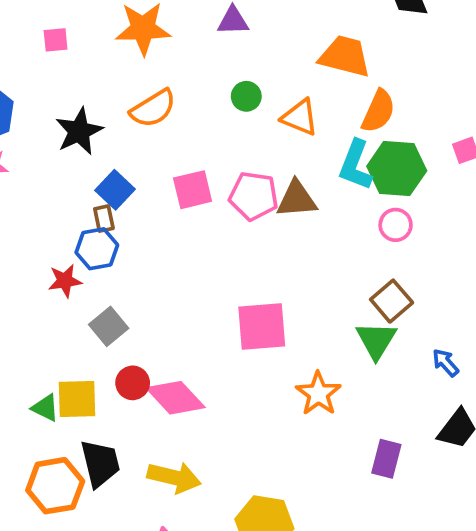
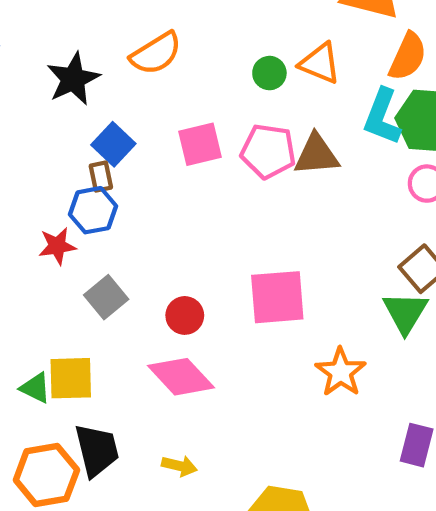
green circle: (246, 96) -> (269, 73), moved
red circle: (133, 383) -> (185, 315), moved
yellow arrow: (174, 477) -> (179, 466), size x0.6

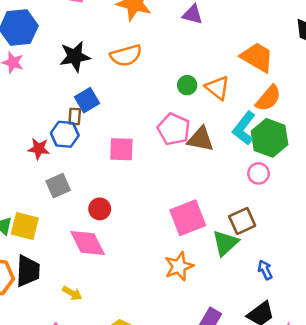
pink square: (200, 144) -> (121, 149), moved
pink square: (277, 297) -> (188, 218), moved, turned -33

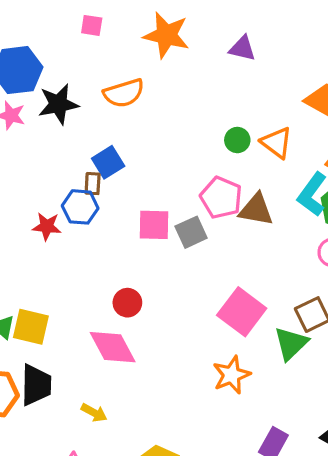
orange semicircle: (126, 56) -> (124, 93), moved
black star: (75, 57) -> (58, 104), moved
gray square: (58, 186) -> (191, 232), moved
pink square: (188, 218) -> (242, 312), turned -30

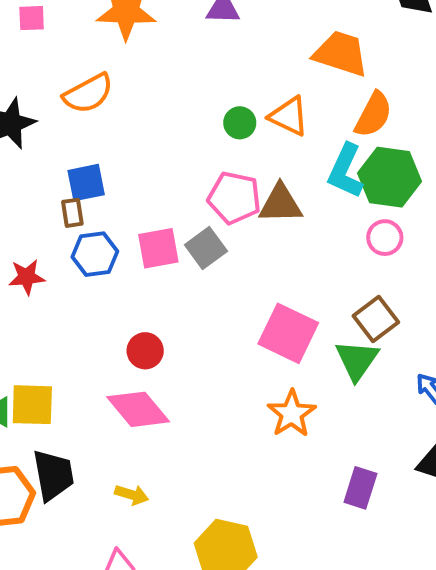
blue square: (108, 162) -> (86, 183), turned 32
blue hexagon: (80, 207) -> (95, 254), moved

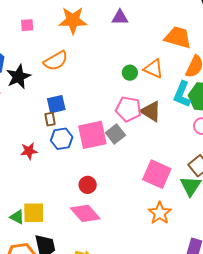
brown triangle: (280, 204) -> (151, 111), turned 35
pink square: (158, 248) -> (92, 135), size x1.4

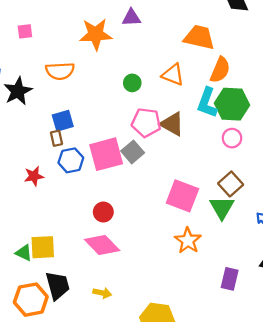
orange star: (73, 20) -> (96, 34), moved
orange semicircle: (56, 61) -> (60, 71), turned 30
green circle: (130, 73) -> (132, 83), moved

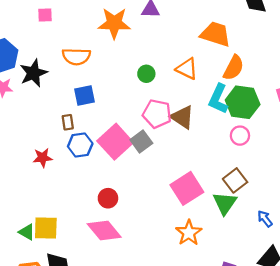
blue square: (63, 121) -> (85, 96), moved
pink square: (106, 154) -> (115, 142), turned -32
pink square: (182, 196) -> (187, 188), turned 32

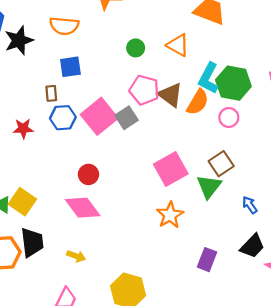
orange semicircle: (234, 68) -> (198, 102), moved
yellow square: (46, 228) -> (22, 202), turned 30

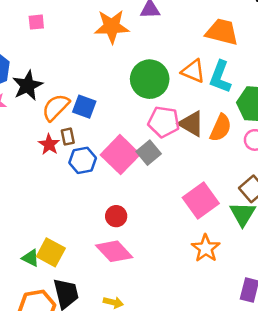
orange semicircle: (64, 26) -> (56, 107), moved, turned 136
green circle: (136, 48) -> (150, 79), size x2.0
blue square: (70, 67) -> (84, 107), turned 35
cyan L-shape: (209, 78) -> (220, 77), moved
red star: (23, 129) -> (49, 144), moved, turned -30

